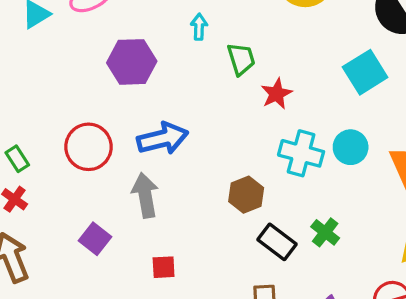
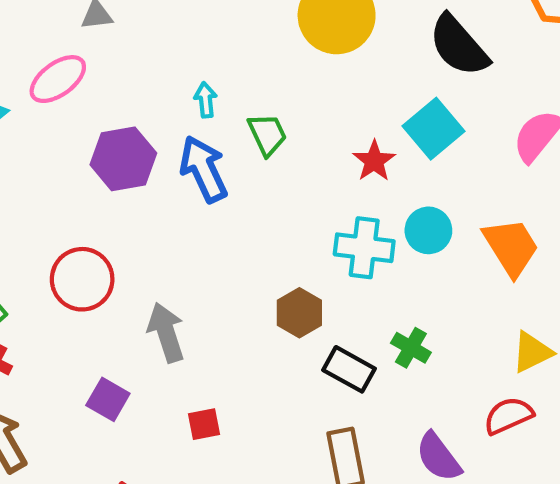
red star: (277, 94) -> (374, 161), moved
blue arrow: (163, 138) -> (204, 169), moved, turned -93

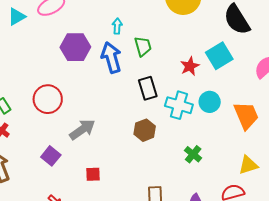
gray arrow: (166, 333) -> (82, 130), turned 64
black rectangle: (349, 369) -> (148, 88), moved, turned 35

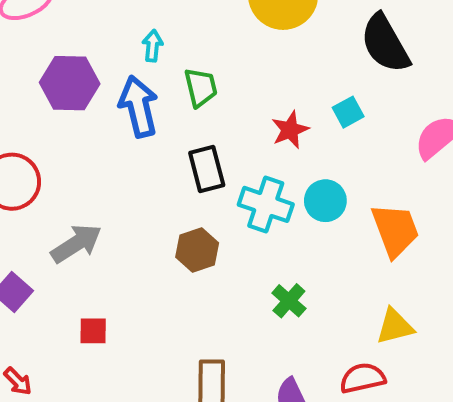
cyan square: (219, 56) -> (348, 112), size x0.6

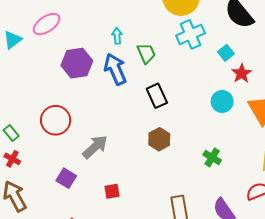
red star: (290, 130) -> (242, 73), moved
cyan cross: (266, 204) -> (191, 34), moved, turned -32

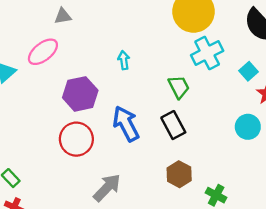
green trapezoid: (146, 53) -> (179, 87), moved
blue arrow: (115, 69) -> (126, 124), moved
red circle: (56, 120) -> (76, 139), moved
green cross: (212, 157) -> (216, 195), moved

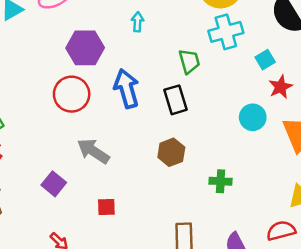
gray arrow: (107, 188) -> (93, 151), turned -112
green cross: (216, 195) -> (221, 181), moved, turned -36

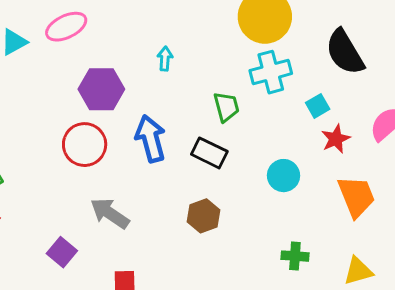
black rectangle: (176, 100) -> (209, 153), turned -48
cyan circle: (253, 117) -> (284, 176), moved
green cross: (221, 181) -> (295, 256), moved

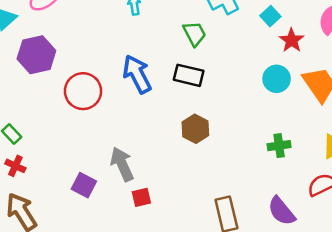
purple hexagon: (101, 89) -> (36, 55), moved
cyan circle: (284, 176) -> (277, 79), moved
gray arrow: (110, 213) -> (122, 164), moved, turned 44

